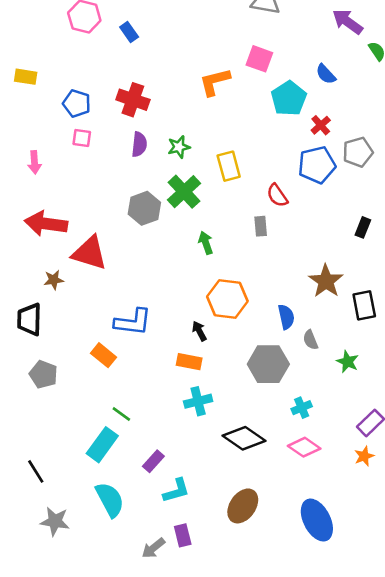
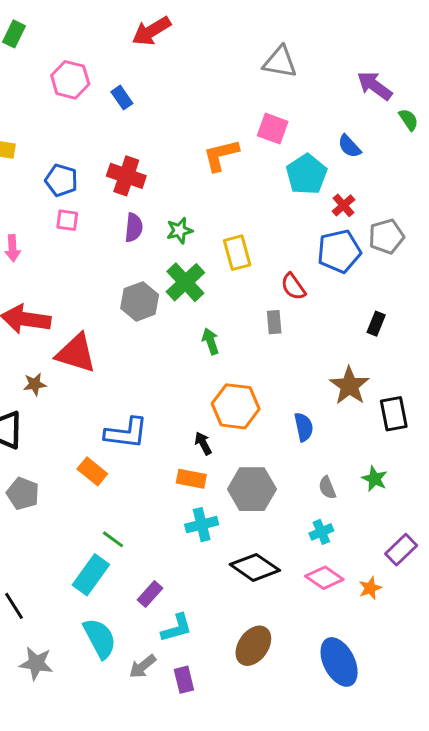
black rectangle: (363, 227) -> (376, 324), moved
gray semicircle: (310, 340) -> (327, 488), moved
gray hexagon: (268, 364) -> (252, 489), moved
orange star: (364, 456) -> (370, 588), moved
gray arrow: (153, 548) -> (143, 666), moved

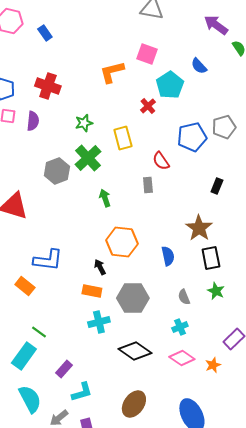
red cross: (344, 205) -> (148, 106), moved
purple semicircle: (134, 228) -> (33, 121), moved
black rectangle: (394, 414) -> (211, 258), moved

